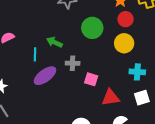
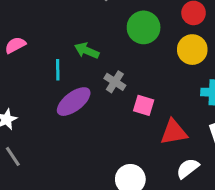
gray cross: (73, 63) -> (115, 82), turned 32

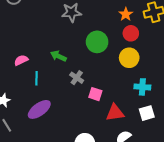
pink semicircle: (15, 45) -> (21, 60), moved
cyan line: (58, 70) -> (37, 78), moved
purple ellipse: (74, 102) -> (39, 109), moved

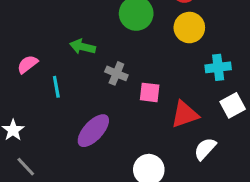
purple ellipse: (39, 109) -> (93, 131), moved

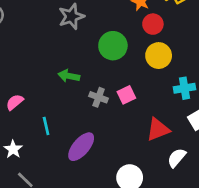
pink semicircle: (28, 64) -> (15, 102), moved
cyan line: (56, 87) -> (46, 126), moved
pink square: (150, 92) -> (126, 95), moved, turned -30

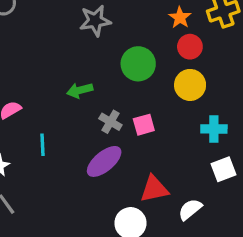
green arrow: (69, 76) -> (80, 90), turned -36
red triangle: (158, 129) -> (154, 189), moved
purple ellipse: (81, 147) -> (104, 161), moved

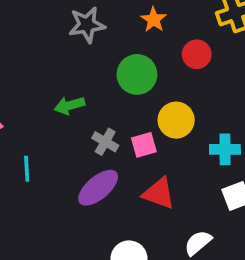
orange star: (180, 18) -> (154, 20), moved
yellow circle: (190, 85) -> (176, 120), moved
red triangle: (154, 189) -> (159, 193), moved, turned 32

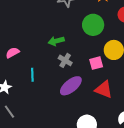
gray cross: (105, 142) -> (65, 60), moved

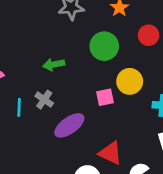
gray cross: (65, 60) -> (44, 100), moved
red triangle: (104, 89) -> (110, 153), moved

